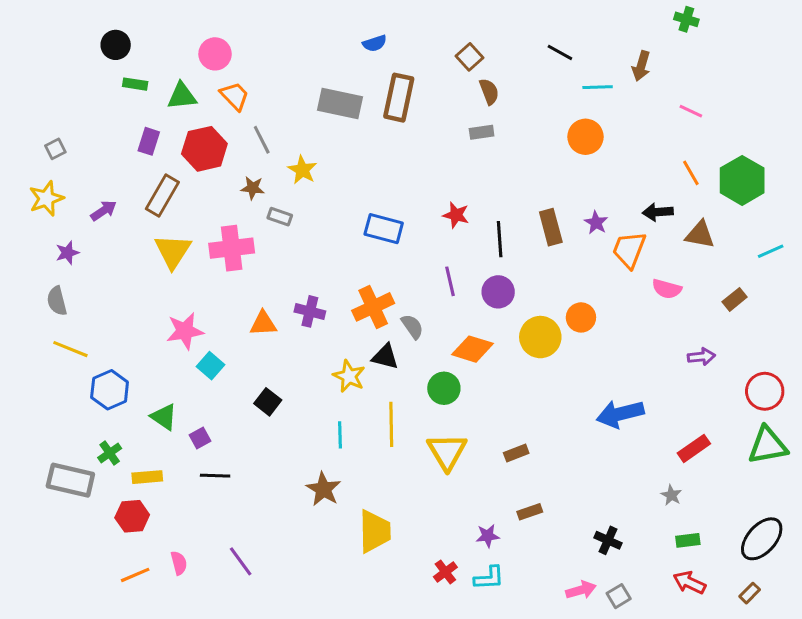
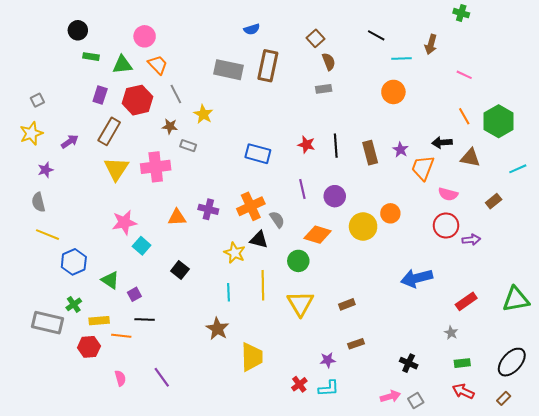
black line: (500, 239) -> (336, 146), moved
red circle: (765, 391) -> (446, 225), moved
orange line: (135, 575) -> (121, 336), moved, turned 30

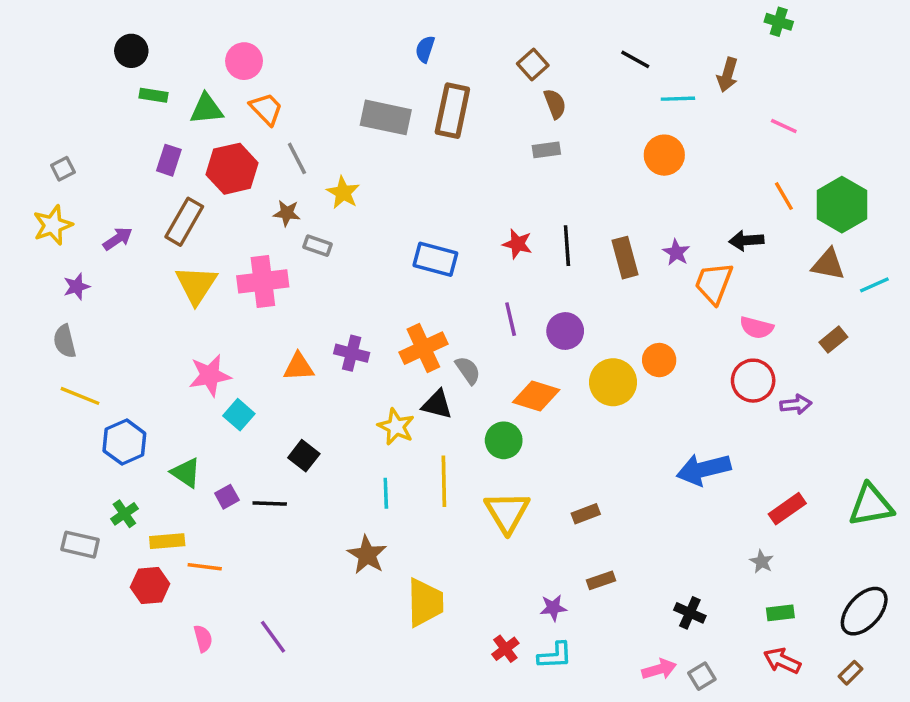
blue semicircle: (252, 29) -> (425, 49), turned 126
brown triangle: (470, 158) -> (828, 264), moved
black line: (145, 320) -> (270, 504), moved
gray rectangle: (47, 323) -> (80, 545), size x0.7

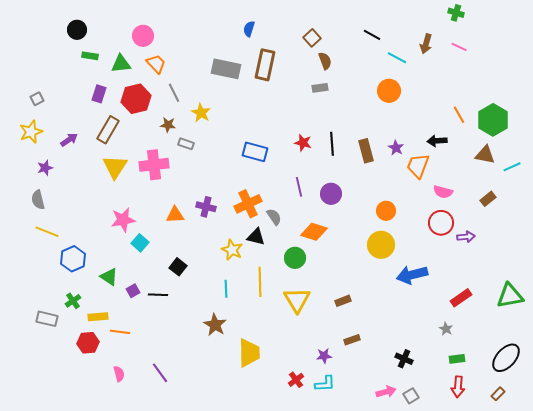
cyan line: (678, 99) -> (397, 58), turned 30
pink line: (784, 126) -> (459, 47), moved
yellow circle: (613, 382) -> (381, 245), moved
red arrow: (782, 661) -> (458, 387), turned -110

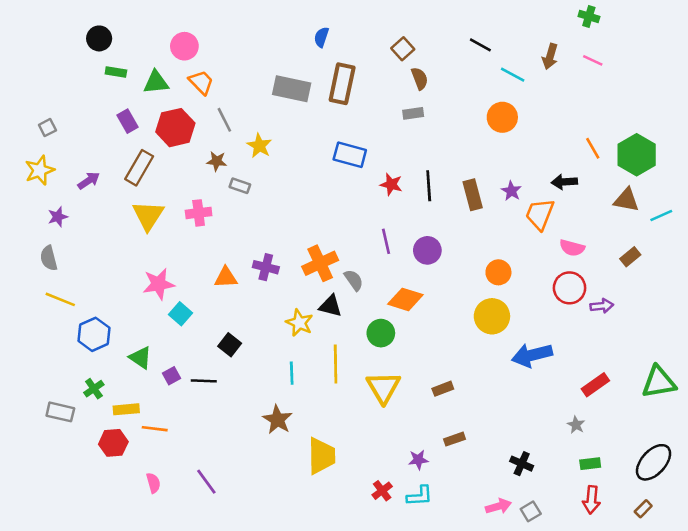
purple rectangle: (99, 94) -> (128, 121), turned -48
blue rectangle: (255, 152) -> (350, 155), moved
pink cross: (154, 165) -> (199, 213), size x0.7

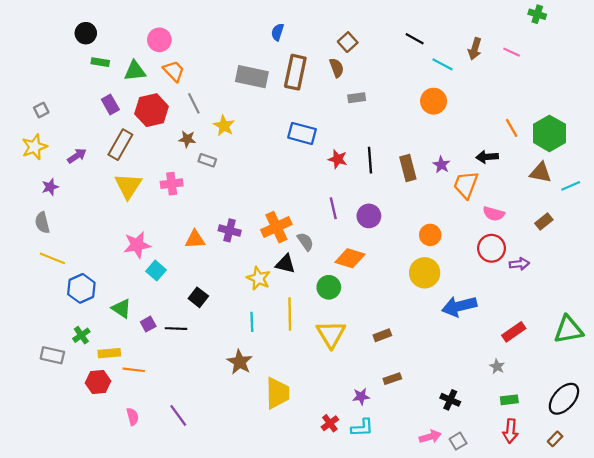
green cross: (589, 16) -> (537, 14), moved
brown semicircle: (420, 78) -> (337, 68), moved

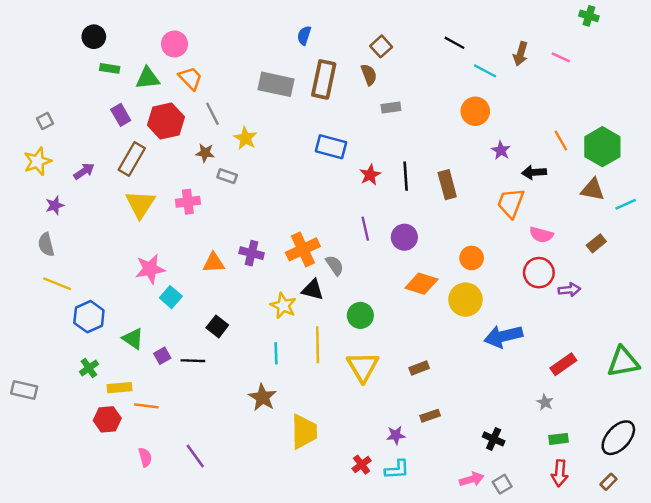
red star: (338, 159) -> (370, 175), turned 30
purple star: (441, 165) -> (501, 150), moved
orange diamond: (350, 258) -> (421, 284), moved
gray rectangle: (52, 355) -> (24, 390), moved

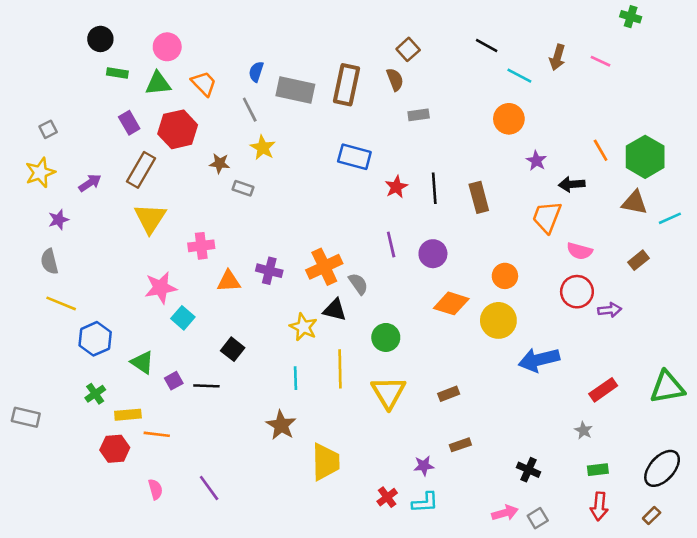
blue semicircle: (304, 35) -> (256, 72), moved
pink circle: (175, 44) -> (167, 47), moved
gray line: (212, 114) -> (250, 110), moved
pink cross: (188, 202) -> (201, 246), moved

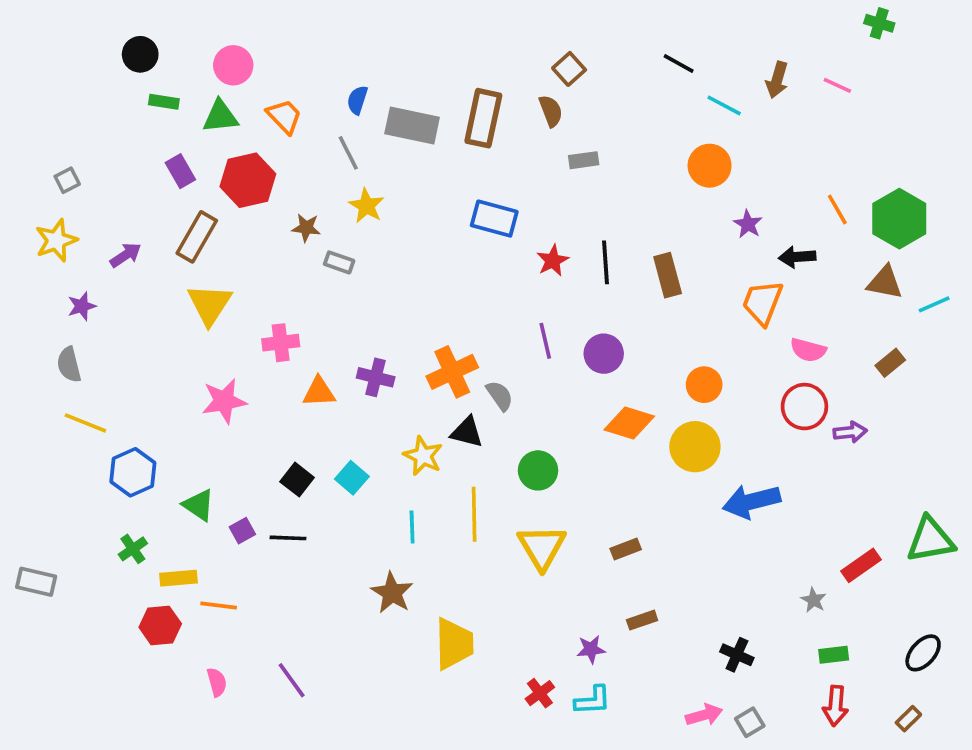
cyan square: (183, 318) -> (352, 478), moved
black square: (233, 349) -> (297, 480), moved
red rectangle: (603, 390) -> (861, 565), moved
black ellipse: (662, 468) -> (923, 653), size x0.7

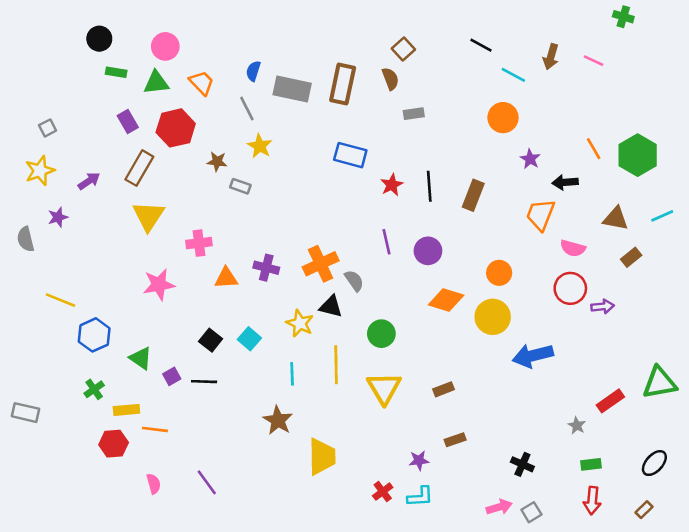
brown rectangle: (668, 275) -> (473, 195), turned 36
brown triangle: (885, 282) -> (616, 219), moved
gray semicircle: (69, 365) -> (26, 239), moved

